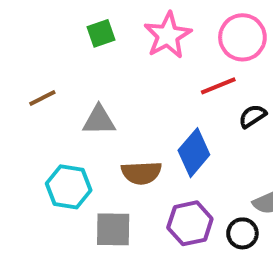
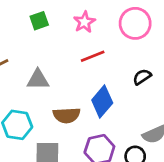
pink star: (168, 35) -> (84, 22), size x0.7
red line: (218, 86) -> (93, 56), moved

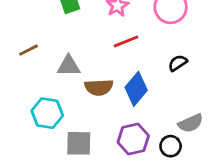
brown semicircle: (67, 115) -> (99, 87), moved

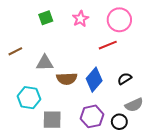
red line: (126, 41) -> (108, 45), moved
black semicircle: (178, 63) -> (125, 79), moved

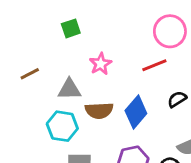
pink star: (80, 19) -> (101, 64), moved
black semicircle: (125, 79) -> (177, 99), moved
cyan hexagon: (29, 98) -> (62, 126), moved

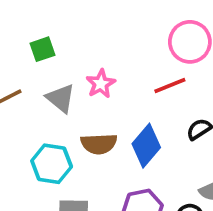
green square: (71, 28) -> (42, 49), moved
gray triangle: (69, 89) -> (61, 98), moved, turned 40

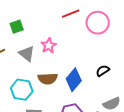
red line: (170, 86) -> (71, 14), moved

